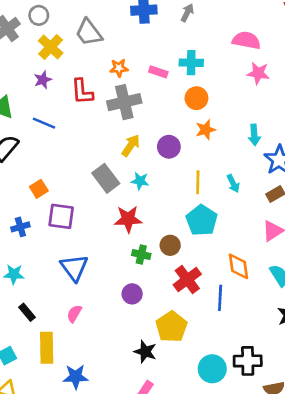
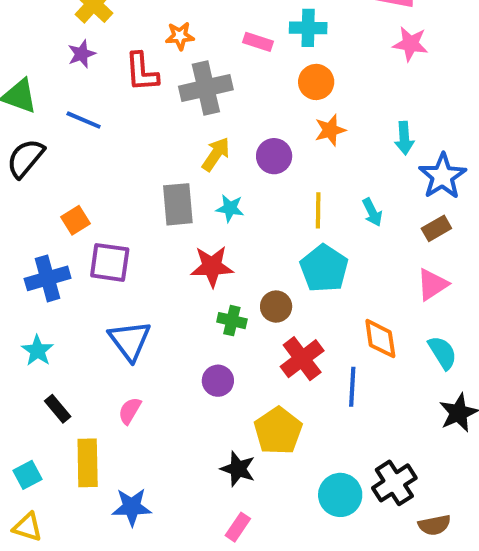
orange star: (119, 68) -> (180, 36), moved
gray rectangle: (106, 178) -> (178, 204), turned 32
blue cross: (20, 227) -> (48, 278), size x1.5
cyan star: (14, 274) -> (37, 351), turned 30
black cross: (248, 361) -> (394, 483), turned -32

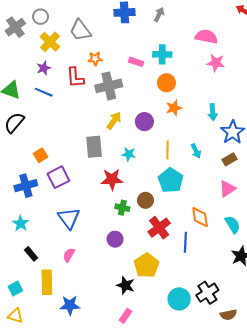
blue line: (84, 120) -> (44, 92), moved
cyan star: (230, 208) -> (129, 154), moved
purple square: (110, 262) -> (58, 177), turned -35

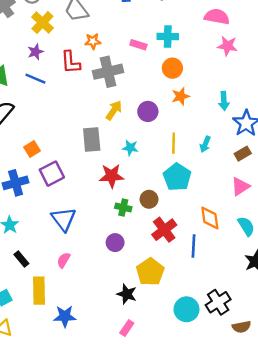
cyan arrow: (196, 151) -> (205, 144), turned 48

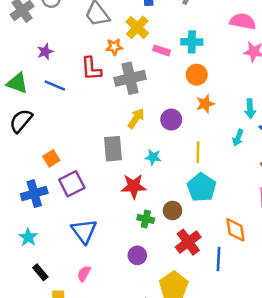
yellow cross: (42, 22) -> (137, 27), moved
purple star: (35, 52) -> (45, 52), moved
cyan arrow: (205, 144) -> (238, 138), moved

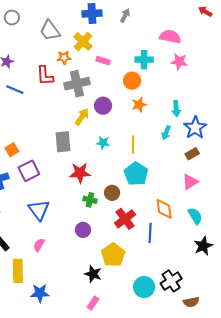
cyan cross: (192, 42) -> (144, 60), moved
purple circle: (171, 120) -> (103, 106), moved
cyan star: (153, 157) -> (103, 143), moved

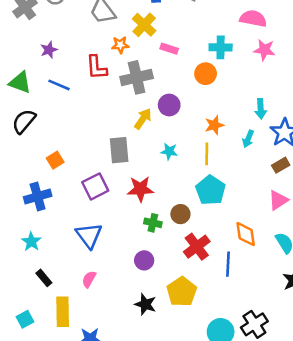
orange star: (139, 105) -> (214, 125), moved
purple square: (29, 171) -> (95, 186), moved
black star: (93, 274) -> (145, 304), moved

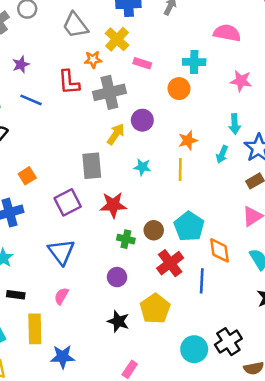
pink star: (264, 50) -> (241, 81), moved
cyan pentagon: (211, 190) -> (189, 226), moved
black rectangle: (44, 278) -> (16, 295), turned -42

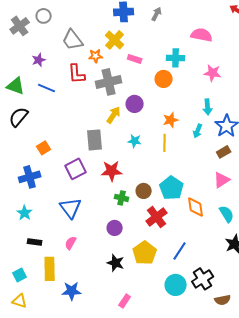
gray trapezoid: (75, 25) -> (73, 40), moved
blue line: (202, 281) -> (180, 251), moved, turned 30

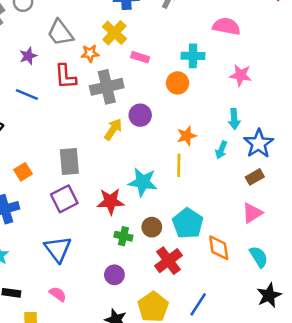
purple star: (39, 60) -> (28, 56), moved
gray rectangle: (95, 140) -> (69, 161), moved
cyan star: (135, 141) -> (143, 182), moved, size x1.6
pink semicircle: (71, 243) -> (58, 294), turned 96

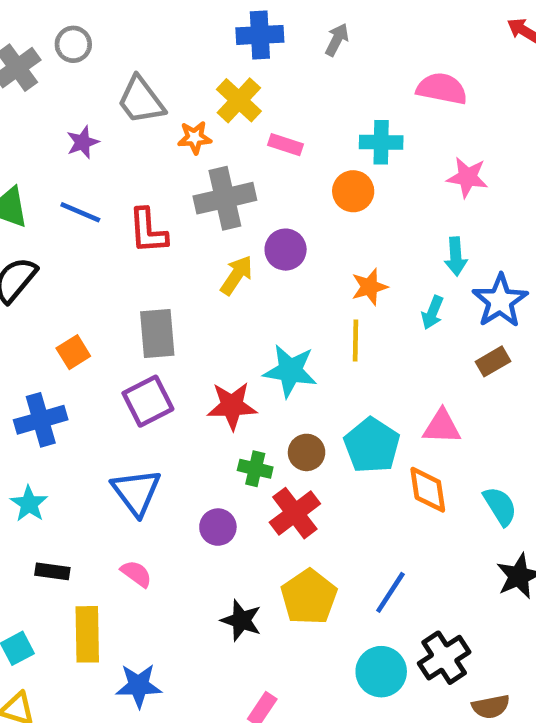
red L-shape: (66, 77) -> (148, 231), moved
pink triangle: (252, 213) -> (442, 427), moved, turned 35
red cross: (169, 261) -> (295, 513), moved
purple circle: (114, 275) -> (218, 527), moved

